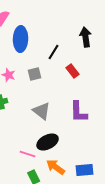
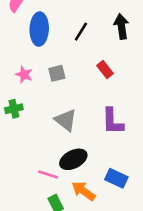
black line: (54, 52) -> (81, 32), moved
blue rectangle: (85, 170) -> (116, 178), moved, turned 30

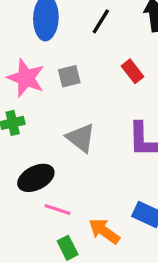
pink star: (24, 75) -> (26, 78), size x1.6
black ellipse: (73, 159) -> (36, 178), moved

